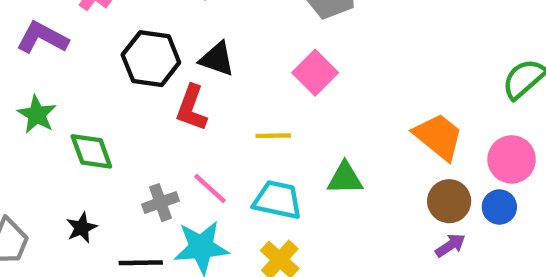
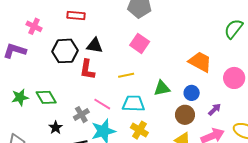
green star: (37, 114) -> (20, 97), moved, turned -30
pink circle: (512, 159) -> (234, 78), moved
brown circle: (449, 201) -> (185, 115), moved
blue circle: (499, 207) -> (192, 93), moved
black star: (82, 228) -> (56, 128), moved

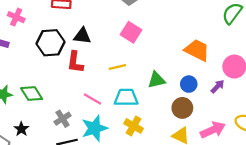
purple arrow: (215, 109) -> (218, 86), moved
gray cross: (81, 115) -> (63, 119), moved
black star: (56, 128) -> (21, 129), moved

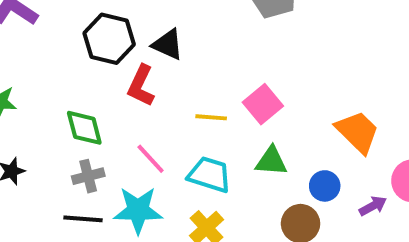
pink square: (131, 32) -> (263, 104), moved
green diamond: (32, 94) -> (84, 128), moved

